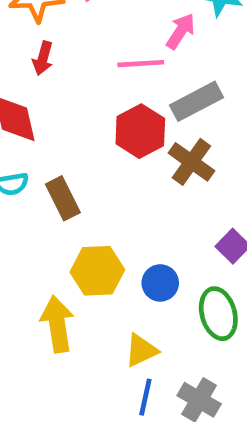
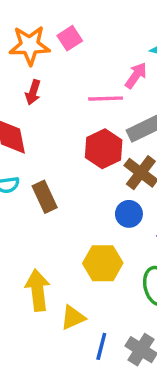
yellow hexagon: (97, 271) -> (103, 263), moved
blue circle: (160, 283) -> (129, 214), moved
yellow triangle: (141, 350) -> (73, 318), moved

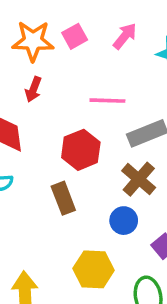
pink arrow: (136, 75) -> (125, 36), moved
red hexagon: (104, 149) -> (81, 150), moved
brown rectangle: (45, 197) -> (63, 198), moved

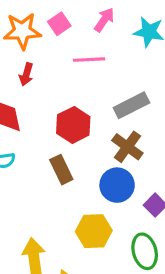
pink line: (107, 101) -> (89, 60), moved
blue circle: (124, 221) -> (117, 185), size x1.4

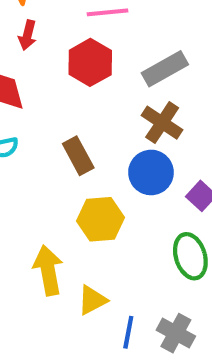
red hexagon: (73, 125) -> (90, 62), moved
yellow hexagon: (94, 231) -> (101, 219), moved

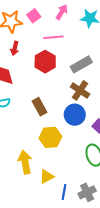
gray cross: (176, 333) -> (87, 192), turned 36

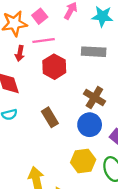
pink line: (53, 37) -> (44, 41), moved
gray rectangle: (81, 64) -> (94, 52), moved, turned 35
yellow hexagon: (50, 137) -> (83, 161), moved

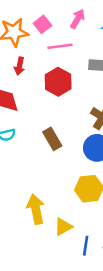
pink line: (44, 41) -> (60, 46), moved

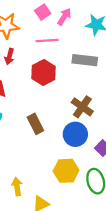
pink square: (42, 24) -> (43, 12), moved
yellow arrow: (36, 209) -> (17, 187), size x0.7

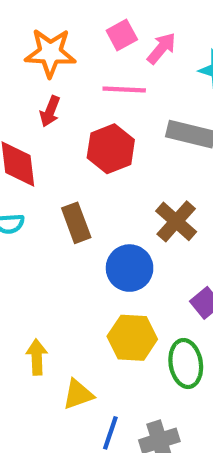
brown rectangle: (35, 124) -> (76, 223), moved
blue circle: (75, 134) -> (130, 268), moved

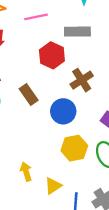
red hexagon: (111, 149) -> (52, 55), moved
brown cross: (176, 221) -> (82, 80), turned 30

